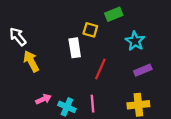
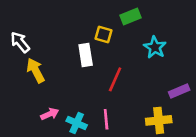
purple rectangle: (143, 70) -> (179, 91), moved

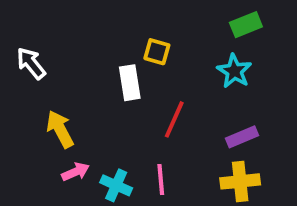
green rectangle: (130, 17) -> (246, 25), moved
yellow arrow: (36, 70) -> (60, 129), moved
purple rectangle: (179, 91) -> (242, 137), moved

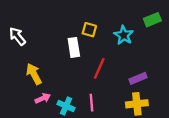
green rectangle: (246, 25) -> (152, 20), moved
cyan star: (234, 71) -> (124, 35), moved

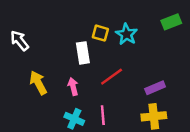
cyan star: (124, 35) -> (126, 34), moved
red line: (99, 68) -> (112, 77), turned 30
pink arrow: (43, 98) -> (73, 87), moved, turned -80

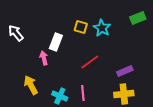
white rectangle: (83, 53) -> (56, 42), moved, turned 30
yellow arrow: (38, 83) -> (31, 85), moved
pink arrow: (73, 87) -> (44, 58), moved

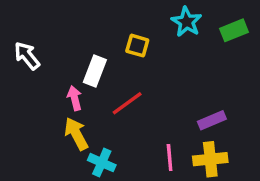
cyan star: (102, 28) -> (187, 22), moved
red line: (90, 62) -> (127, 103), moved
yellow arrow: (31, 85) -> (76, 134), moved
pink line: (83, 93) -> (170, 158), moved

